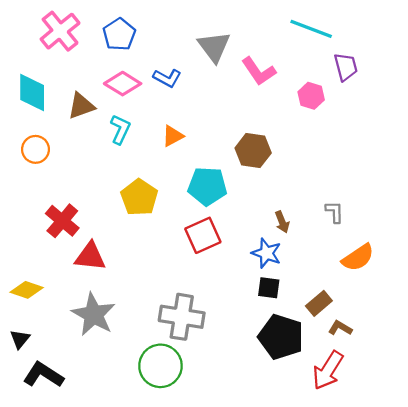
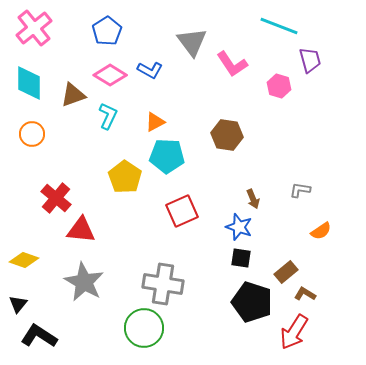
pink cross: (60, 31) -> (34, 28), moved
cyan pentagon: (207, 186) -> (167, 156), moved
gray L-shape: (335, 212) -> (300, 190), turned -80
orange semicircle: (358, 258) -> (321, 231), size x0.7

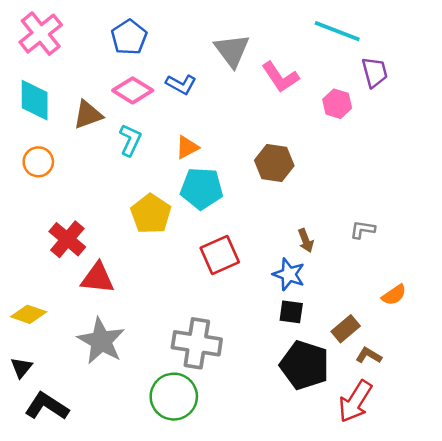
orange semicircle: (321, 231) -> (394, 295), moved

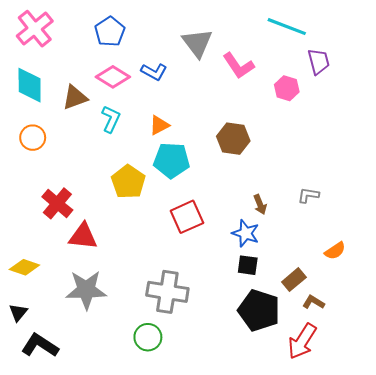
gray star: (101, 341) -> (86, 290), turned -30
green circle: (174, 397) -> (148, 337), size x0.7

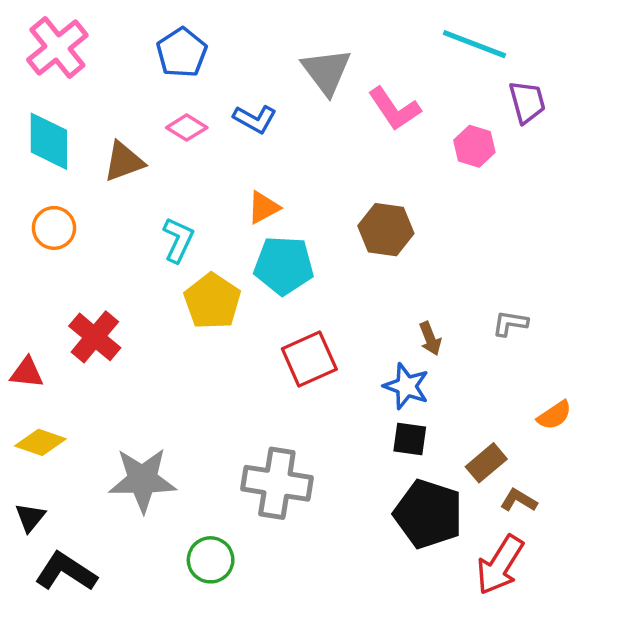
pink diamond: (113, 77) -> (187, 128), size x0.7
cyan L-shape: (111, 119) -> (178, 240), moved
red triangle: (83, 236) -> (27, 373), moved, size x0.7
green circle: (148, 337) -> (211, 560), moved

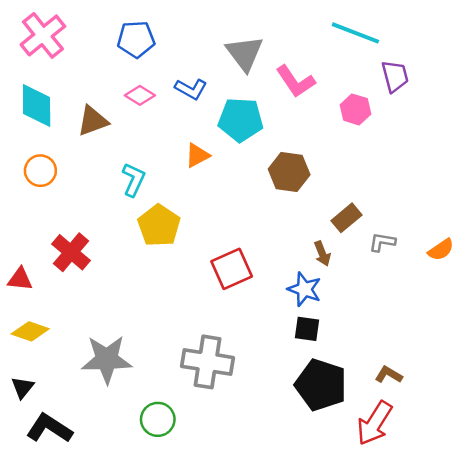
blue pentagon: (182, 53) -> (136, 39), turned 30
cyan pentagon: (284, 265) -> (241, 120), moved
orange semicircle: (554, 415) -> (441, 250), moved
brown rectangle: (486, 463) -> (347, 218), moved

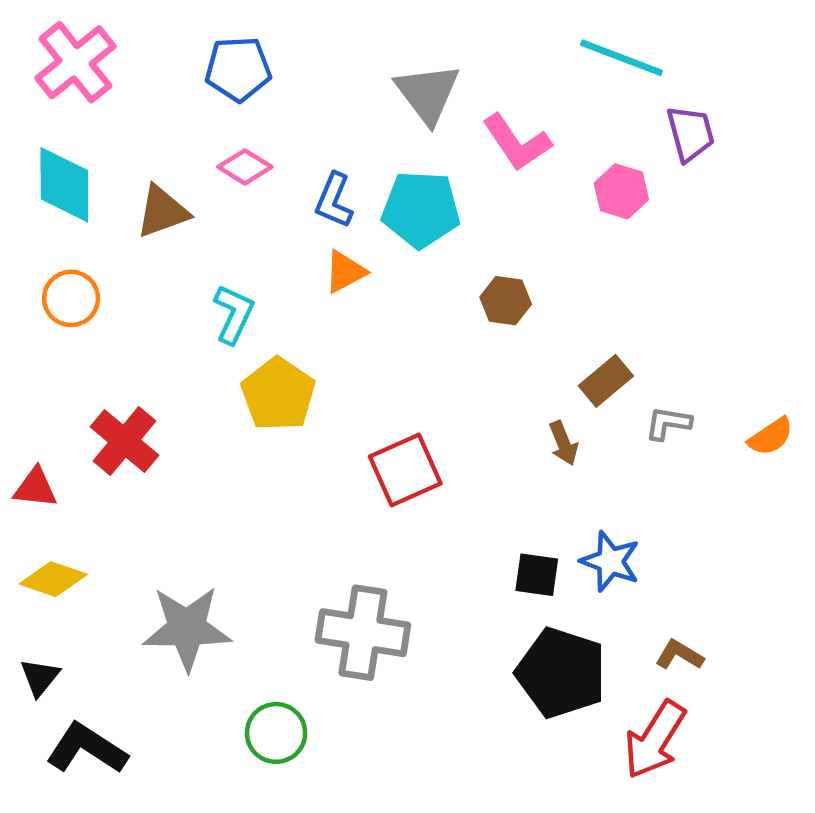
blue L-shape: (191, 89) -> (334, 200), moved, turned 84
brown hexagon: (289, 172) -> (506, 301), size x0.7
blue star: (304, 289) -> (610, 561), moved

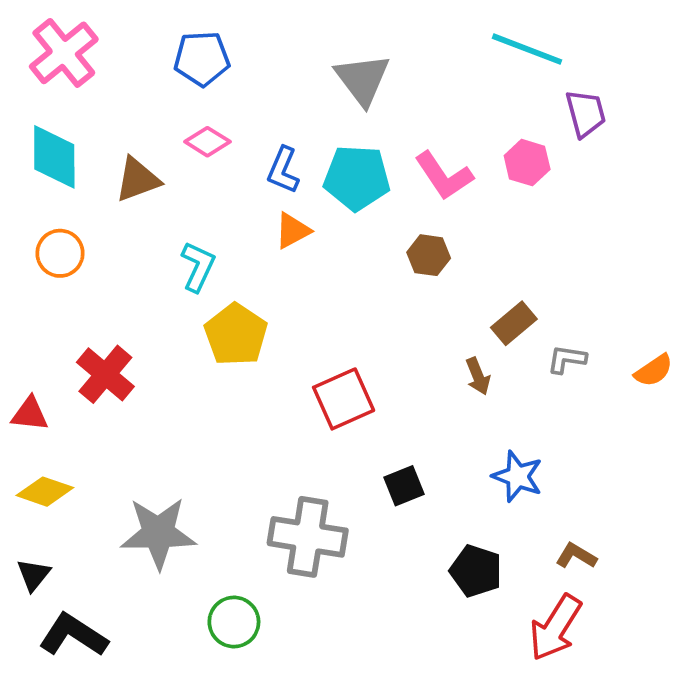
pink L-shape: (517, 142) -> (444, 176), moved
black square: (537, 575) -> (404, 486), moved, turned -30
black pentagon: (561, 673) -> (476, 571), size x0.7

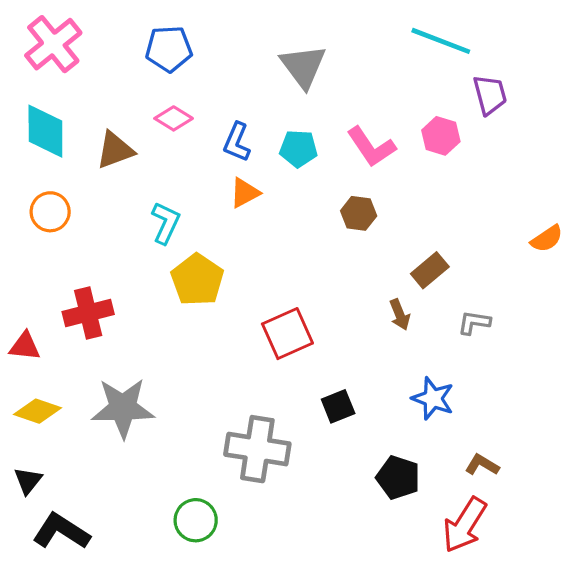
cyan pentagon: (357, 178) -> (298, 149), size x0.7
gray L-shape: (567, 359) -> (474, 323), moved
orange semicircle: (654, 371) -> (547, 239), moved
red cross: (105, 374) -> (88, 313), turned 36
gray star: (158, 533) -> (123, 408), moved

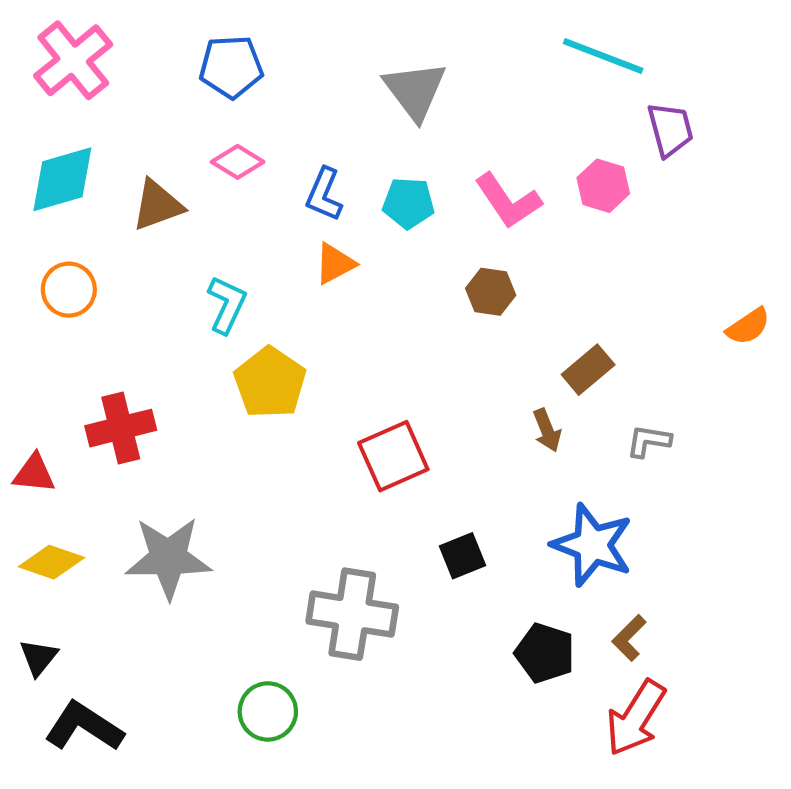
cyan diamond: (45, 131) -> (62, 179), turned 74
blue star: (433, 398) -> (592, 545), size x1.4
brown L-shape: (482, 465) -> (629, 638), moved, turned -76

